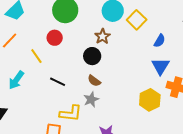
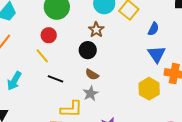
yellow line: (36, 56) -> (42, 56), moved

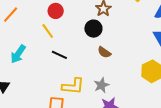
brown semicircle: (92, 75) -> (104, 52), moved
gray star: (91, 93) -> (101, 85), moved

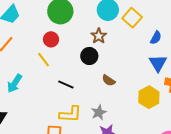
brown semicircle: (104, 52) -> (109, 80), moved
black line: (59, 55) -> (66, 84), moved

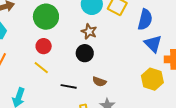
blue semicircle: (156, 38) -> (145, 20), size x1.5
brown semicircle: (109, 80) -> (99, 82), moved

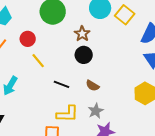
brown star: (89, 31) -> (82, 34), moved
red circle: (44, 46) -> (28, 39), moved

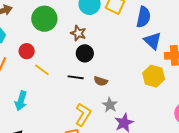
black line: (61, 84) -> (76, 77), moved
yellow L-shape: (67, 114) -> (83, 115), turned -45

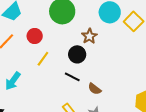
black circle: (85, 53) -> (77, 54), moved
yellow line: (42, 70) -> (43, 59), turned 70

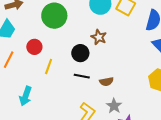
brown star: (89, 36) -> (99, 37), moved
brown semicircle: (95, 89) -> (106, 82), turned -32

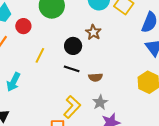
red circle: (34, 47) -> (23, 26), moved

